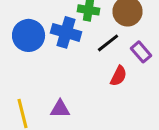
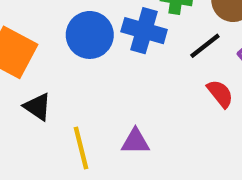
red semicircle: (118, 76) -> (220, 94), turned -66

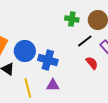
blue cross: (144, 31) -> (48, 60), moved
blue circle: (90, 35) -> (25, 51), moved

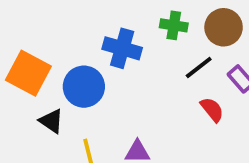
blue cross: (48, 60) -> (122, 48), moved

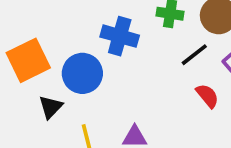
orange square: (28, 73) -> (28, 60), turned 36
black triangle: (51, 121) -> (51, 107), turned 40

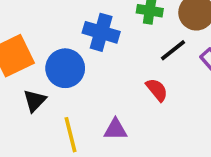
red semicircle: (207, 96) -> (157, 90), moved

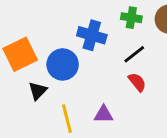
black line: (173, 50) -> (134, 54), moved

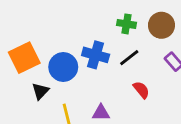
blue cross: (92, 35) -> (96, 55), moved
red semicircle: (137, 82) -> (141, 90), moved

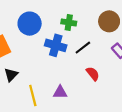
green cross: (127, 24) -> (69, 22), moved
blue circle: (63, 67) -> (30, 24), moved

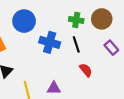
green cross: (69, 22) -> (76, 20), moved
black line: (83, 48) -> (76, 44), turned -70

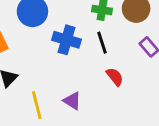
purple triangle: (54, 88) -> (72, 101), turned 32

